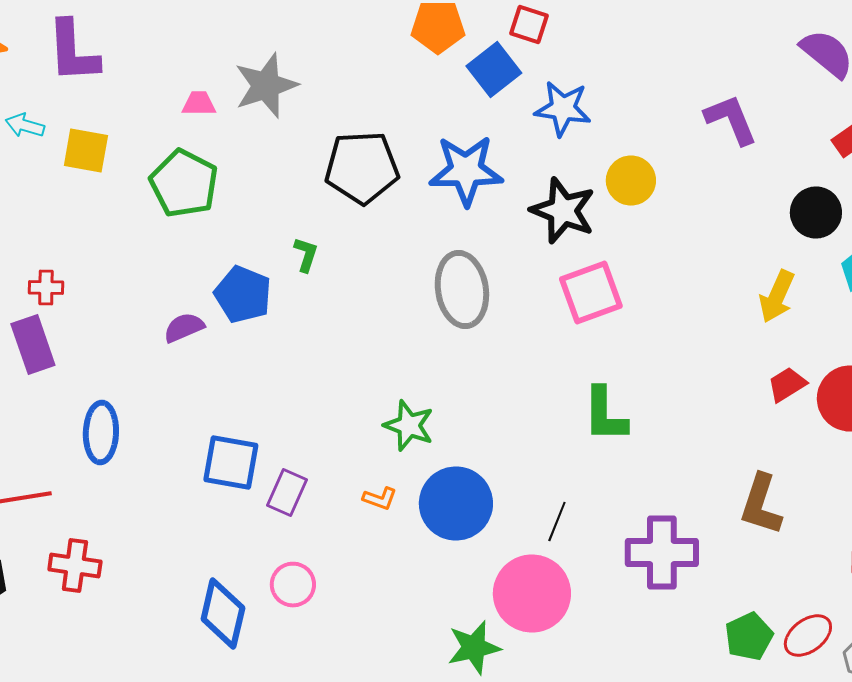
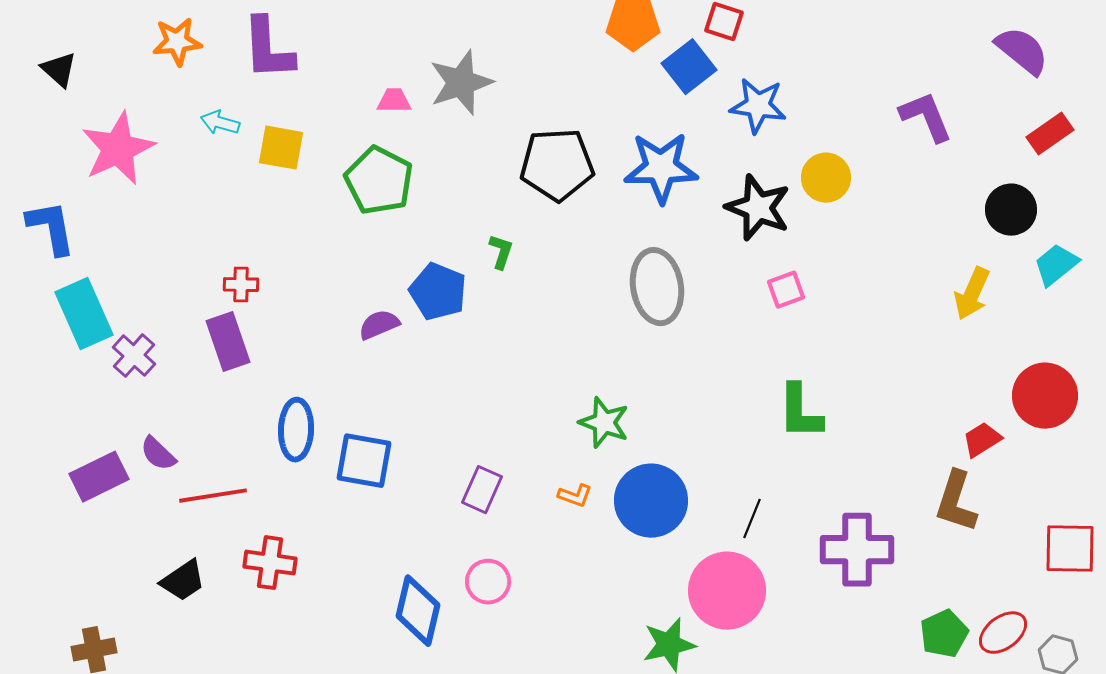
pink square: (591, 292) -> (786, 290), size x0.6
red trapezoid: (787, 384) -> (982, 440), moved
blue square: (231, 462) -> (364, 461), moved

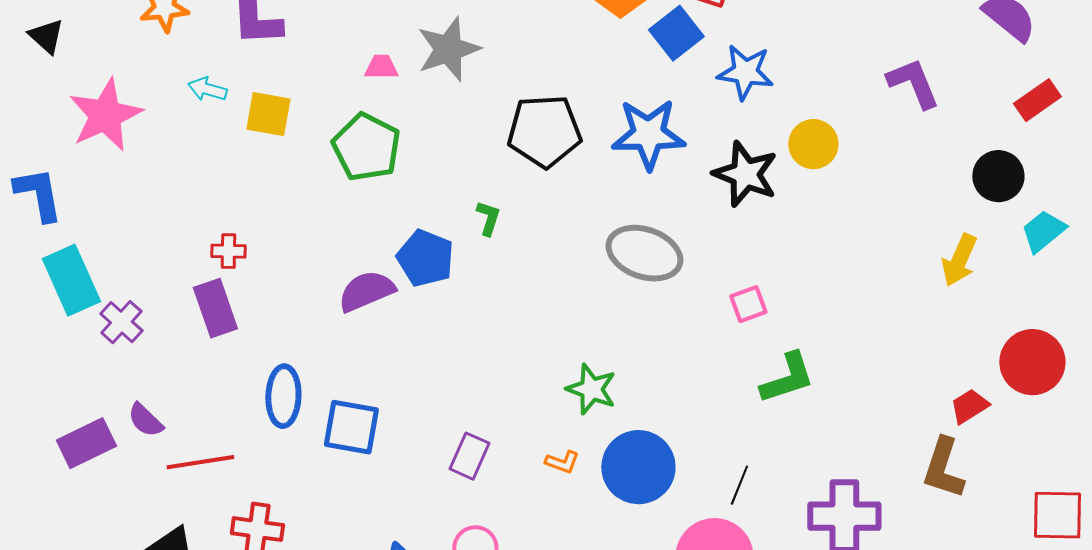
gray ellipse: (657, 287) -> (644, 253), turned -62
pink square: (786, 290) -> (748, 304), moved
purple semicircle: (379, 325) -> (366, 291), size x1.4
green L-shape: (800, 412) -> (787, 378), turned -108

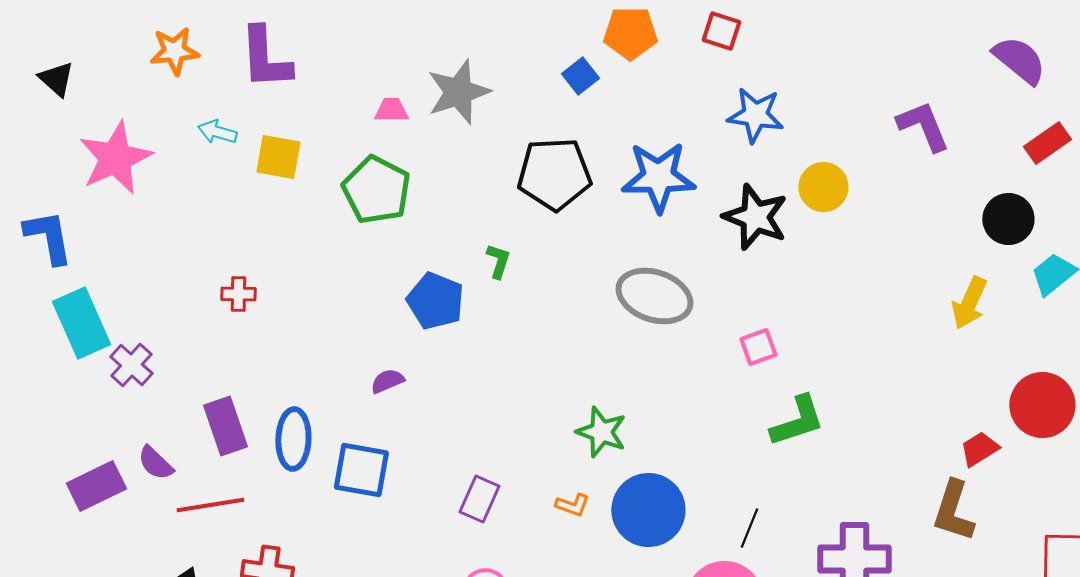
blue square: (676, 33) -> (580, 76), moved, size x0.7
purple semicircle: (366, 291) -> (387, 381), moved, size x0.6
purple rectangle: (215, 308) -> (225, 426), moved

